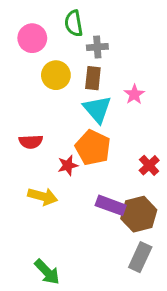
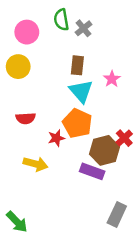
gray cross: (97, 47) -> (84, 28), moved, turned -35
yellow circle: (56, 75) -> (18, 67), moved
brown hexagon: (139, 214) -> (104, 150), moved
green arrow: (47, 272) -> (17, 222), moved

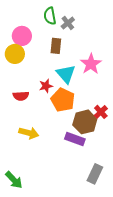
pink circle: (27, 32) -> (22, 36), moved
brown rectangle: (77, 65) -> (56, 46), moved
pink star: (112, 79) -> (91, 64), size x1.5
red star: (56, 138) -> (46, 86), moved

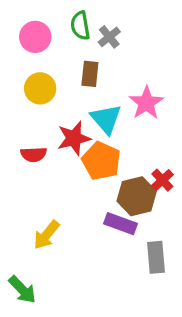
pink circle: (22, 36) -> (35, 37), moved
yellow circle: (15, 54) -> (40, 88), moved
red star: (46, 86) -> (74, 138), size x1.5
yellow arrow: (29, 133) -> (47, 235), moved, turned 114
gray rectangle: (95, 174) -> (156, 257), moved, turned -30

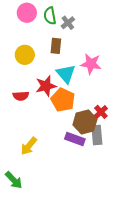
pink circle: (35, 37) -> (27, 13), moved
pink star: (146, 103) -> (91, 64), turned -30
gray rectangle: (156, 257) -> (97, 135), moved

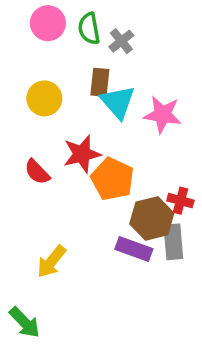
cyan triangle: (66, 74) -> (118, 102), moved
red semicircle: (21, 96) -> (37, 172), turned 49
red cross: (101, 112) -> (180, 201), turned -32

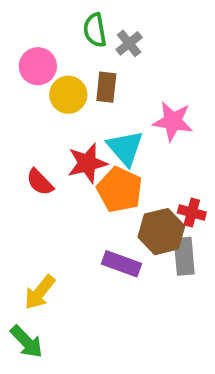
pink circle: (48, 23) -> (38, 66), moved
yellow circle: (44, 98) -> (68, 95), moved
cyan triangle: (118, 102) -> (125, 148), moved
purple rectangle: (134, 249) -> (121, 264), moved
yellow arrow: (51, 261) -> (40, 292), moved

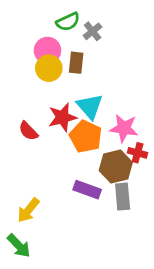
green semicircle: (95, 30) -> (68, 22), turned -105
pink circle: (38, 66) -> (47, 50), moved
pink star: (173, 121) -> (124, 128), moved
gray rectangle: (184, 256) -> (123, 197), moved

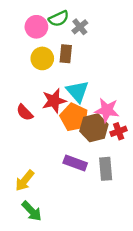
pink circle: (47, 50) -> (36, 27), moved
red cross: (138, 153) -> (119, 131), turned -35
brown hexagon: (116, 166) -> (94, 128), moved
green arrow: (19, 246) -> (32, 211), moved

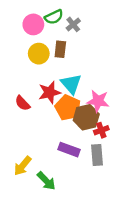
red cross: (119, 131) -> (101, 130), moved
green arrow: (32, 211) -> (46, 181), moved

